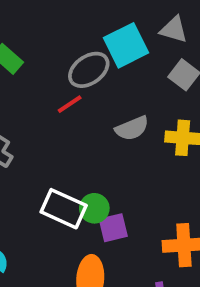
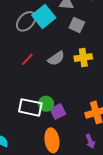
gray ellipse: (89, 70) -> (26, 21), moved
red line: (70, 104) -> (27, 59), moved

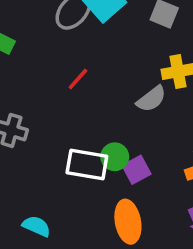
gray semicircle: (56, 58) -> (151, 99), moved

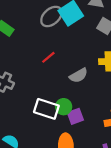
gray semicircle: (151, 99) -> (79, 75), moved

